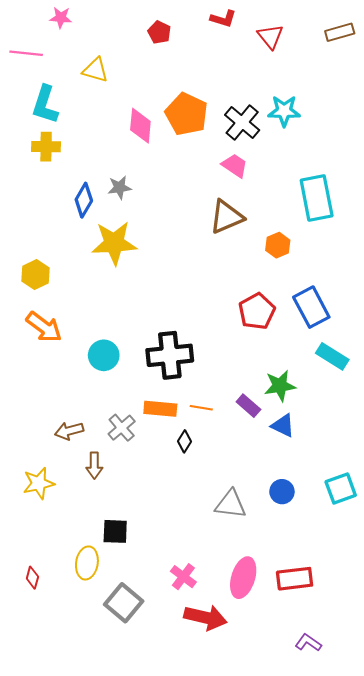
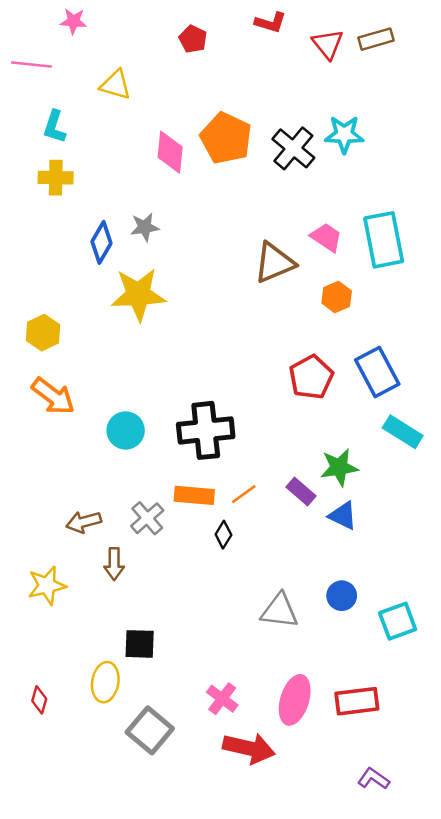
brown rectangle: (340, 32) -> (376, 39), moved
cyan L-shape: (45, 105) -> (54, 127), size x0.7
pink trapezoid: (235, 165) -> (326, 237), moved
orange line: (201, 408) -> (244, 494), turned -45
cyan square: (341, 488) -> (398, 621), moved

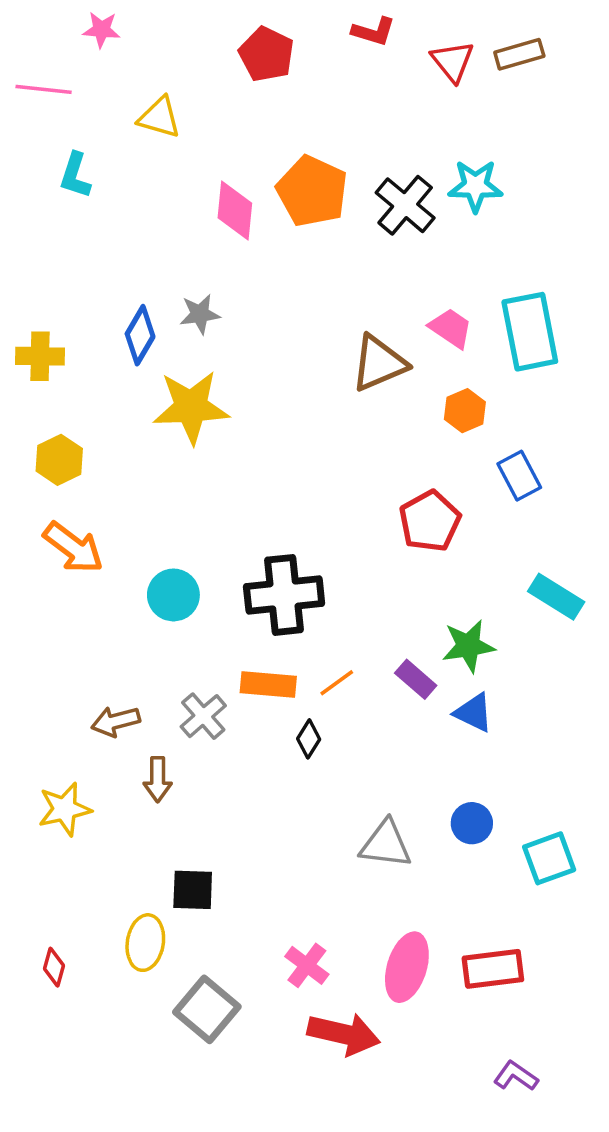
red pentagon: (193, 39) -> (266, 54), size x1.4
yellow cross: (56, 178) -> (40, 356), moved
blue rectangle: (377, 372) -> (519, 476), moved, size x0.7

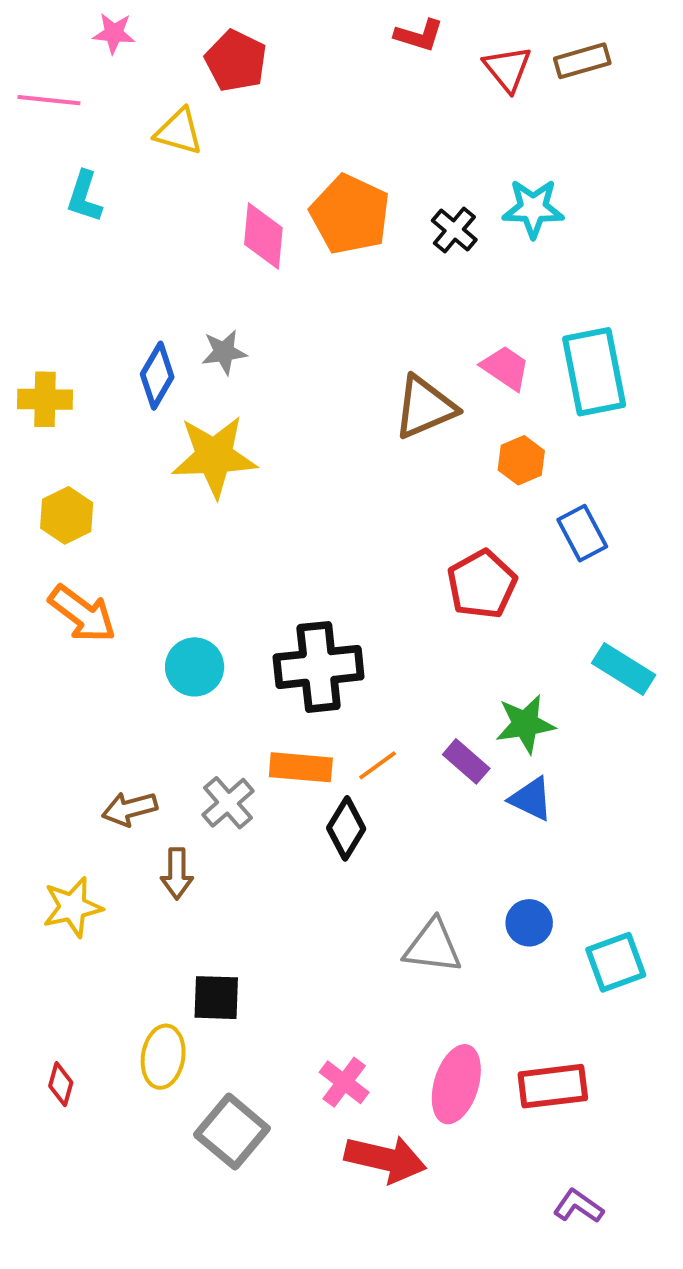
red pentagon: (266, 54) -> (236, 61), moved
black cross: (405, 205) -> (454, 230), size x0.7
black diamond: (309, 739) -> (346, 828), size x1.4

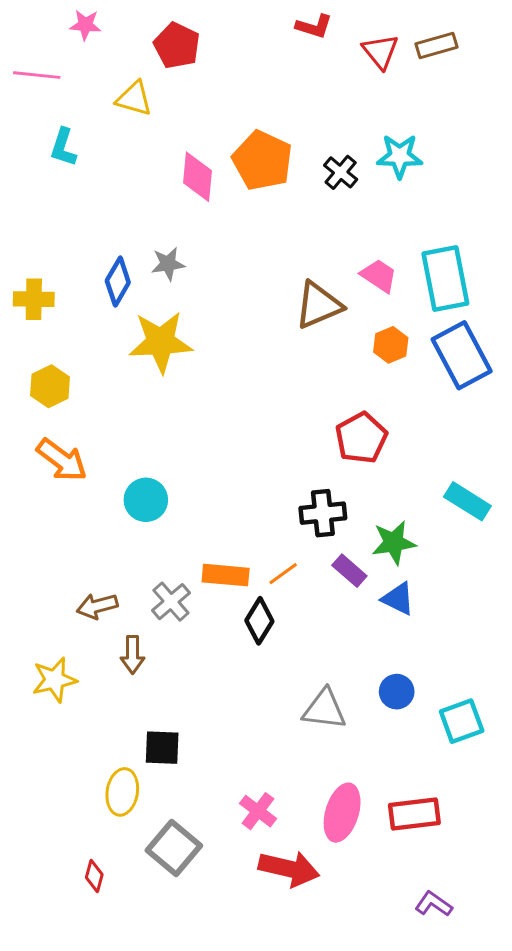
blue rectangle: (582, 533) -> (462, 355), moved, size x1.6
black cross: (319, 667) -> (323, 513), moved, size x0.7
red diamond: (61, 1084) -> (94, 876), moved

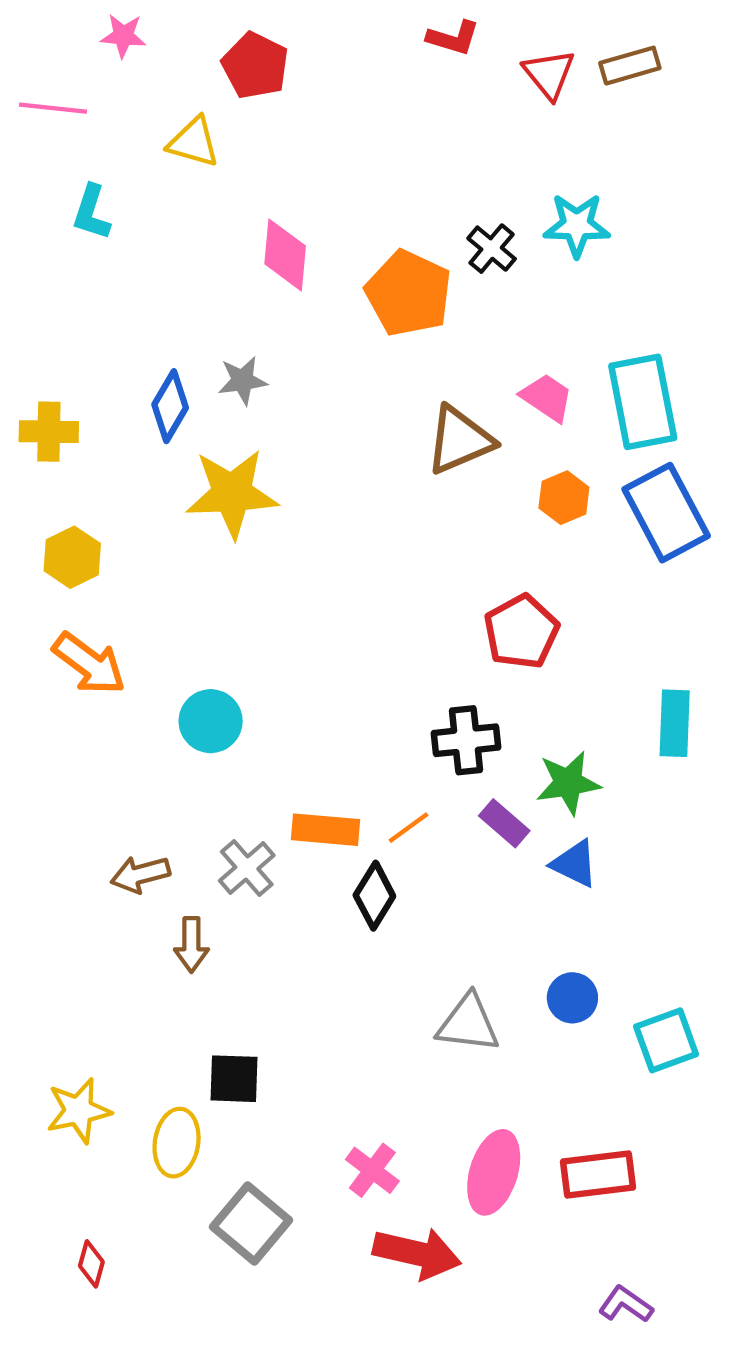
orange pentagon: (262, 161) -> (409, 293), moved
cyan rectangle: (467, 501) -> (675, 723), turned 60
yellow star: (54, 680) -> (79, 1111), moved
red diamond: (94, 876) -> (91, 1264), moved

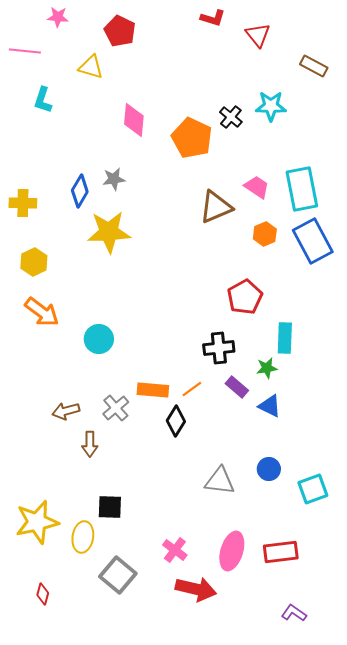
brown rectangle: (630, 66) -> (314, 66), moved, turned 44
cyan rectangle: (675, 723) -> (285, 338), moved
green star: (568, 783) -> (267, 368), size x0.7
yellow star: (79, 1111) -> (37, 522), size x1.4

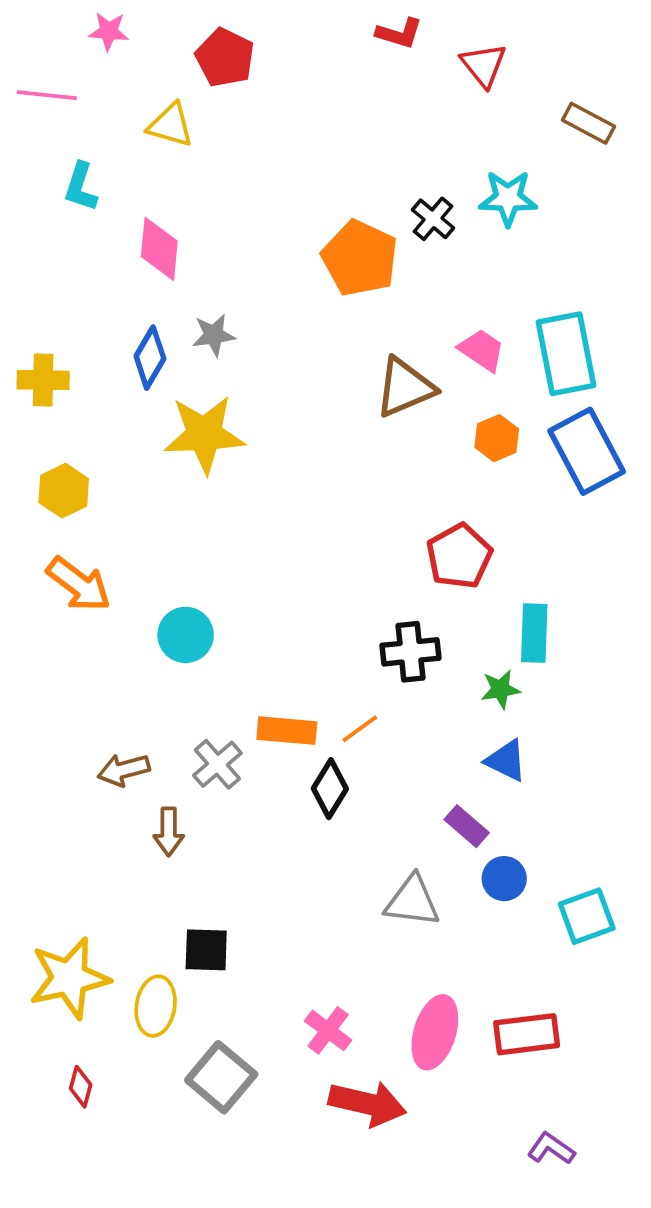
pink diamond: (134, 120) -> (159, 249), moved
purple rectangle: (237, 387) -> (467, 826), moved
red diamond: (43, 594) -> (81, 1087), moved

